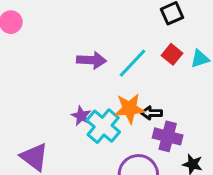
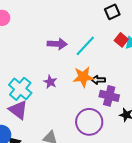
red square: (172, 54) -> (121, 40), moved
cyan cross: (103, 126) -> (20, 89), moved

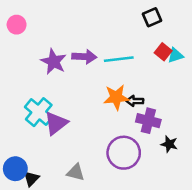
cyan line: (85, 46) -> (119, 59), turned 40
purple star: (50, 82) -> (53, 62), moved, size x1.5
purple triangle: (18, 110) -> (56, 123), moved, turned 45

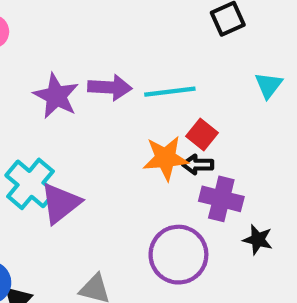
red square: (163, 52) -> (202, 135), moved
cyan triangle: (175, 55) -> (268, 85), turned -35

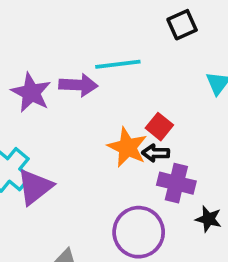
cyan line: (170, 92) -> (118, 64), moved
orange star: (166, 158) -> (127, 147), turned 30

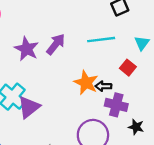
cyan line: (118, 64) -> (101, 40), moved
purple arrow: (78, 85) -> (56, 44), turned -55
red square: (159, 127) -> (128, 68), moved

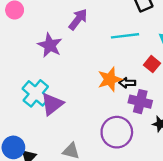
purple arrow: (56, 44) -> (78, 19), moved
orange star: (86, 83) -> (110, 79), turned 30

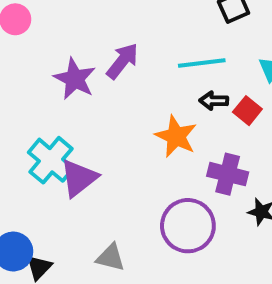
purple arrow: (78, 19) -> (122, 61), moved
orange star: (110, 79) -> (176, 136), turned -30
black arrow: (127, 83) -> (214, 101), moved

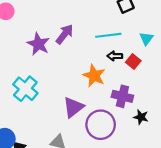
purple triangle: (79, 178) -> (73, 107), moved

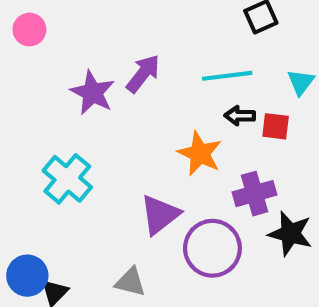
red square: (133, 61) -> (276, 126), turned -32
purple cross: (122, 96) -> (255, 194), turned -30
black star: (141, 117) -> (290, 234), size x1.5

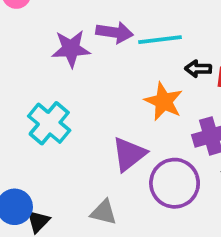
purple arrow: (143, 74) -> (115, 32), turned 60
cyan line: (227, 76) -> (160, 40), moved
purple star: (93, 93) -> (71, 49), turned -30

